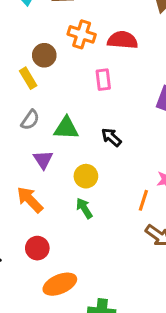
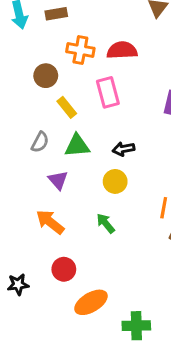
yellow rectangle: (28, 78) -> (67, 107), moved
pink rectangle: (103, 80) -> (108, 92), size x1.4
black arrow: (111, 137) -> (123, 149), turned -45
yellow circle: (86, 176) -> (115, 181), moved

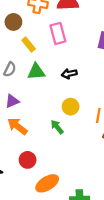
purple triangle: (58, 180) -> (12, 101), moved, turned 48
yellow circle: (115, 181) -> (71, 107), moved

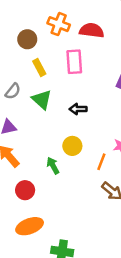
green triangle: (36, 72) -> (42, 100), turned 36
red circle: (28, 160) -> (25, 190), moved

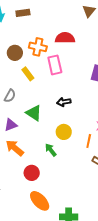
orange cross: (59, 24) -> (38, 47), moved
green triangle: (42, 100) -> (34, 113), moved
orange ellipse: (30, 226) -> (40, 201), turned 75

